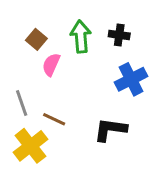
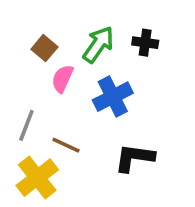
green arrow: (81, 36) -> (98, 44), turned 40
blue cross: (131, 79) -> (113, 97), moved
gray line: (22, 103) -> (26, 125), turned 40

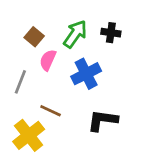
gray line: (26, 125) -> (20, 82), moved

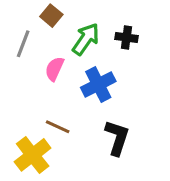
brown square: (34, 37) -> (51, 16), moved
gray line: (20, 82) -> (23, 44), moved
black L-shape: (103, 120) -> (117, 138), turned 100

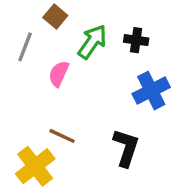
blue cross: (98, 84) -> (151, 91), moved

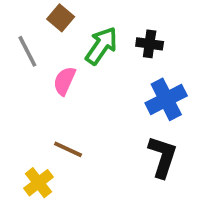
gray line: (25, 47) -> (27, 51), turned -48
black L-shape: (126, 148) -> (163, 157), moved
yellow cross: (35, 166) -> (38, 183), size x0.7

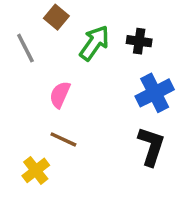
pink semicircle: (64, 81) -> (60, 95), moved

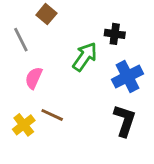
green arrow: (94, 43) -> (85, 57), moved
pink semicircle: (60, 95) -> (34, 78), moved
yellow cross: (36, 170) -> (24, 125), moved

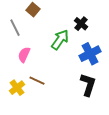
black cross: (115, 34) -> (81, 24), turned 32

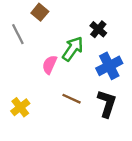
pink semicircle: (24, 55) -> (50, 65), moved
brown line: (37, 81) -> (71, 99), moved

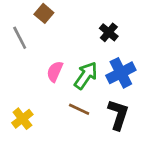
green arrow: (73, 49) -> (86, 76), moved

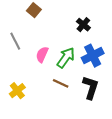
gray line: (20, 38) -> (15, 41), moved

